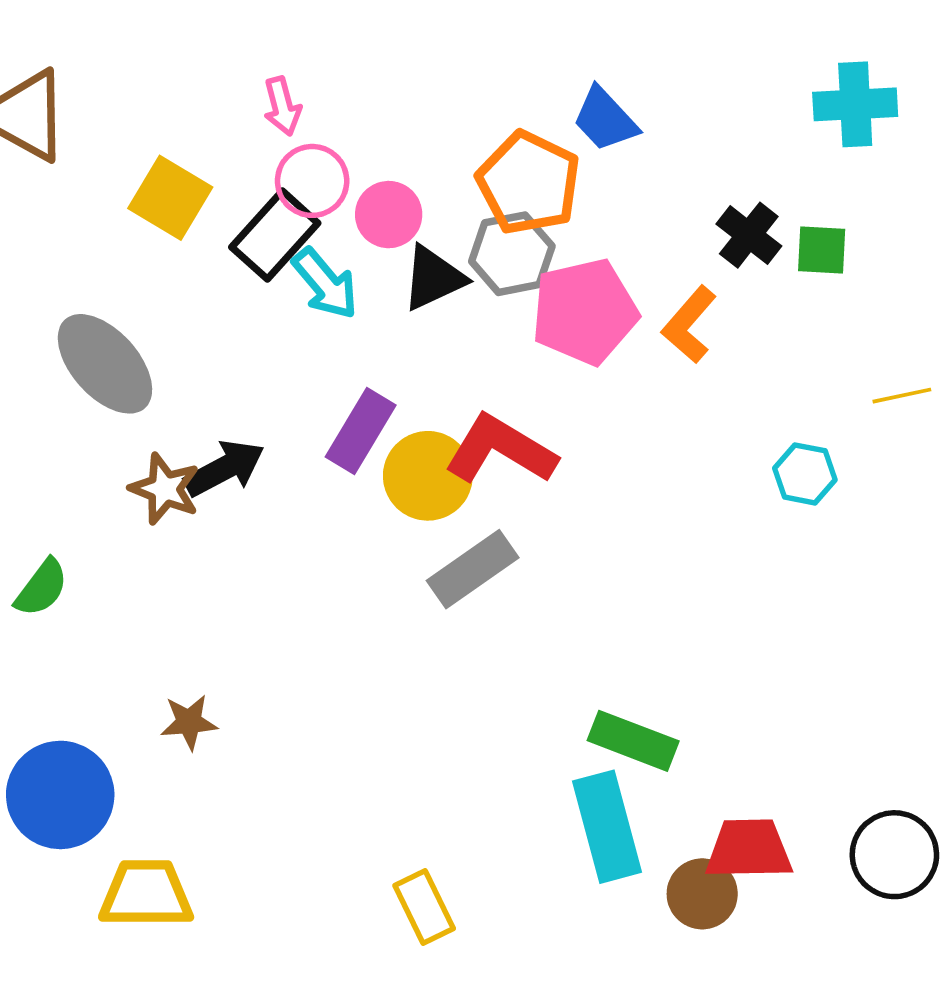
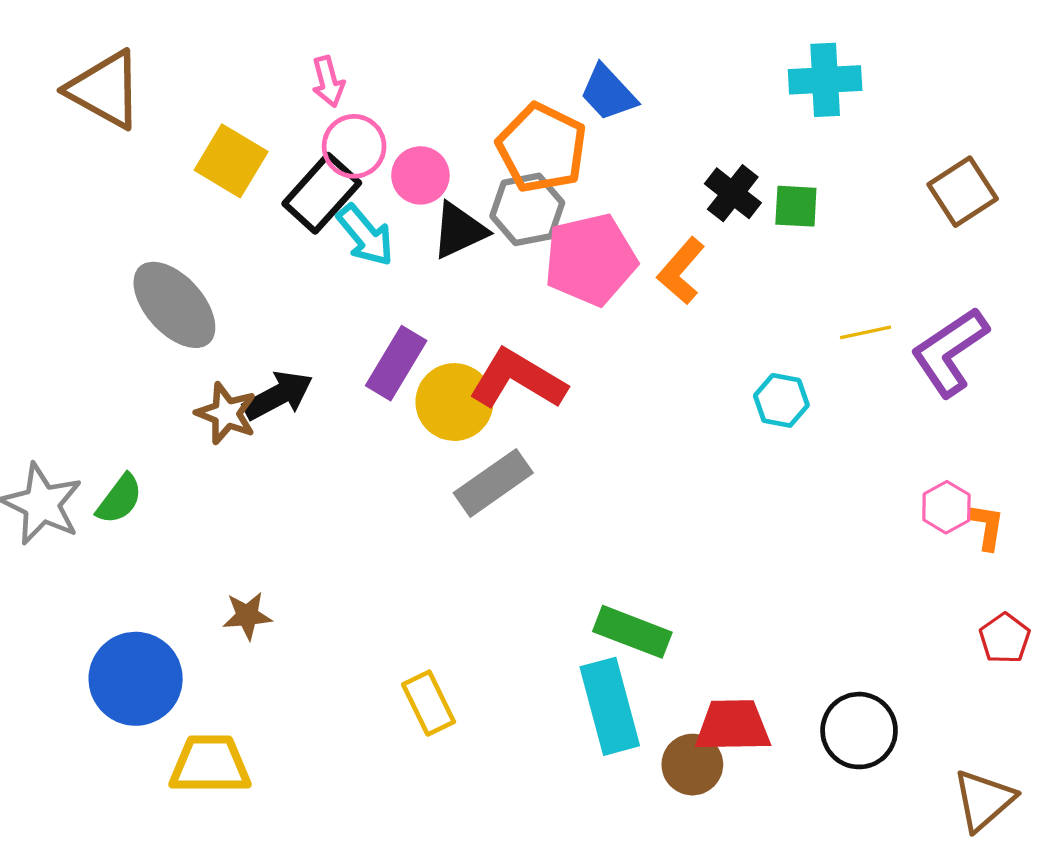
yellow rectangle: (424, 907) -> (429, 703), moved

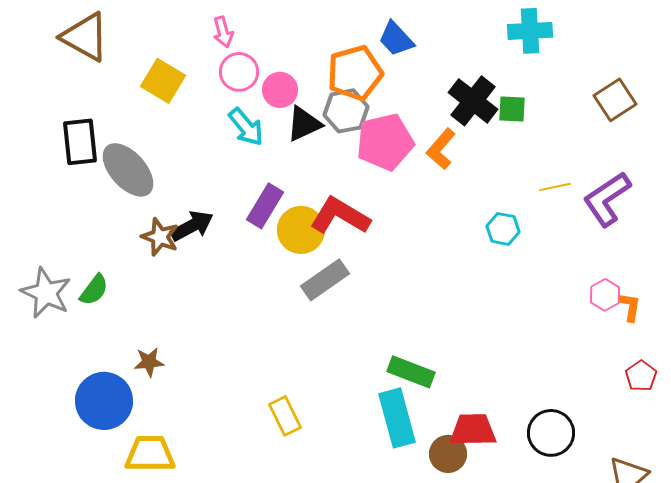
orange pentagon: (542, 148) -> (355, 73), turned 30
black rectangle: (322, 193) -> (80, 142), moved, turned -48
black cross: (733, 193) -> (473, 101), size x1.4
brown star: (247, 616) -> (149, 362), moved

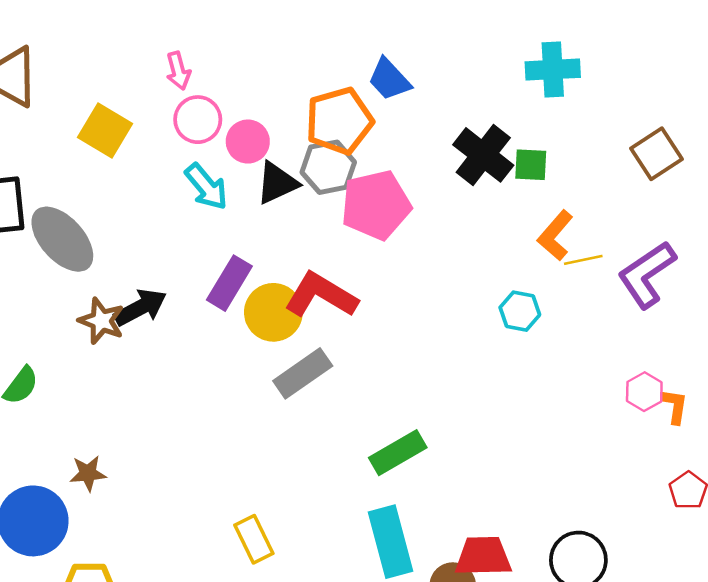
orange L-shape: (441, 149) -> (555, 235), moved
green rectangle: (411, 372) -> (398, 453), moved, turned -51

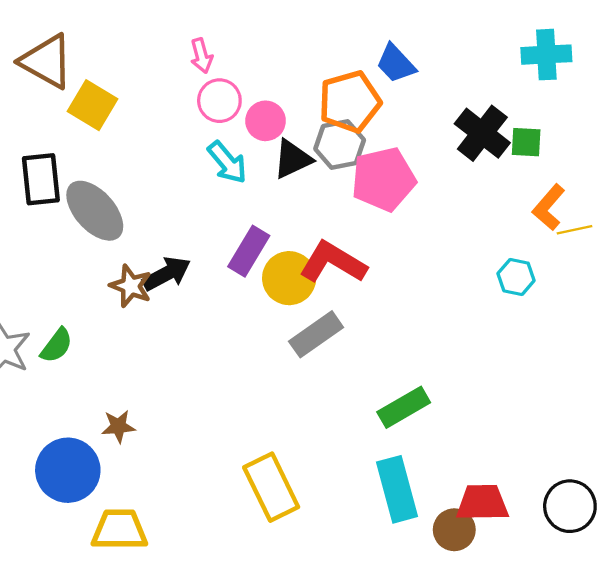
yellow square: (105, 131) -> (93, 105), moved
yellow rectangle: (254, 539) -> (271, 487), size x1.5

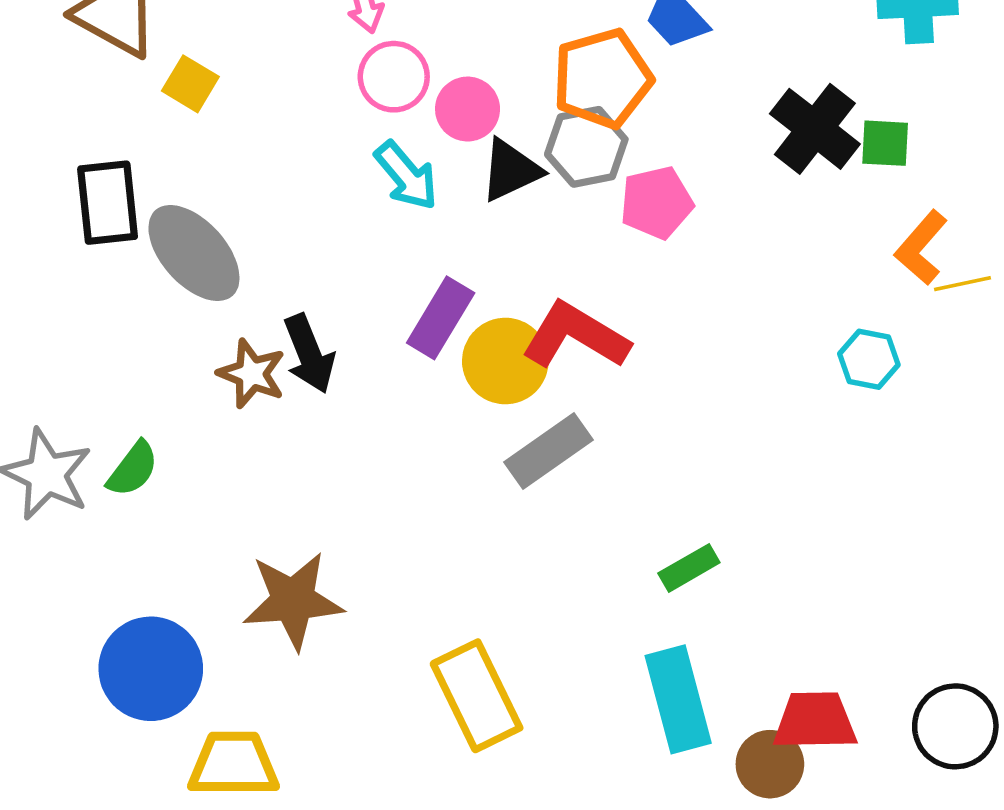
yellow square: (93, 105) -> (190, 84), size x0.7
pink pentagon: (383, 179) -> (657, 203), size x0.7
black arrow: (167, 274) -> (309, 354), turned 96
green rectangle: (404, 407) -> (689, 568), size x0.7
brown star: (118, 426) -> (293, 600), moved, size x1.8

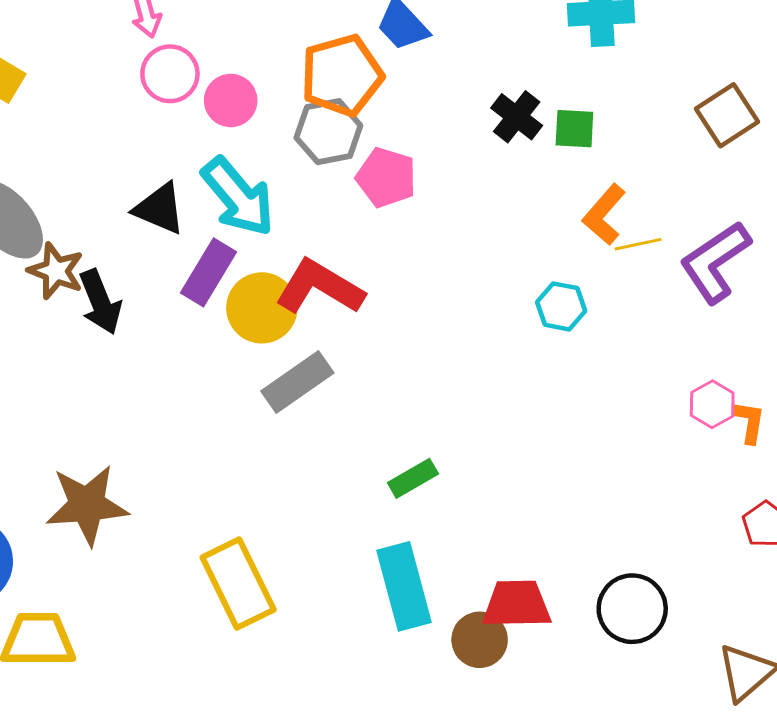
black cross: (815, 129) -> (517, 117), size x0.7
black triangle: (511, 170) -> (160, 209), moved, turned 48
cyan arrow: (406, 176) -> (238, 197), moved, size x1.4
pink pentagon: (657, 203) -> (386, 178), turned 30
brown star: (252, 374) -> (56, 271), moved

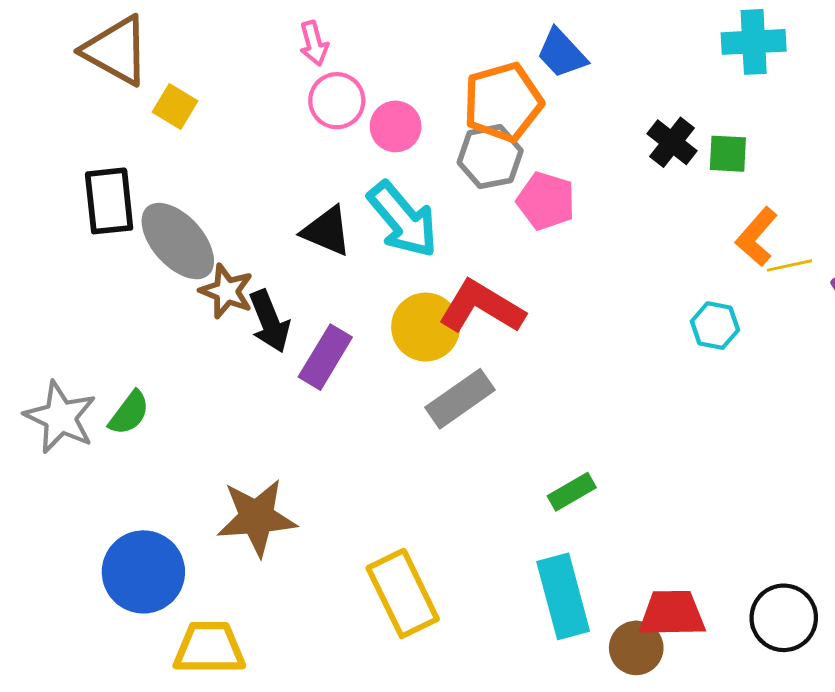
purple rectangle: (208, 272) -> (325, 357), moved

